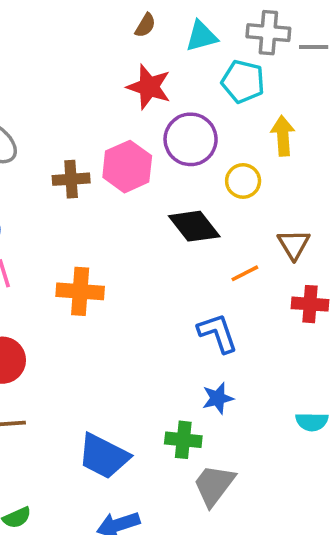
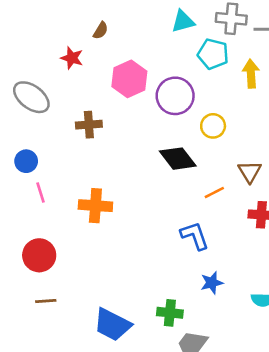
brown semicircle: (145, 25) -> (101, 31), moved
red star: (149, 87) -> (72, 58), moved, size x0.7
yellow arrow: (283, 136) -> (251, 74), moved
pink hexagon: (127, 167) -> (129, 79), moved
blue star: (218, 398) -> (212, 283), moved

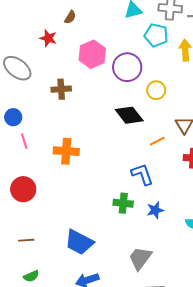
brown line: (46, 301) -> (26, 240), moved
green cross: (170, 313) -> (123, 203), moved

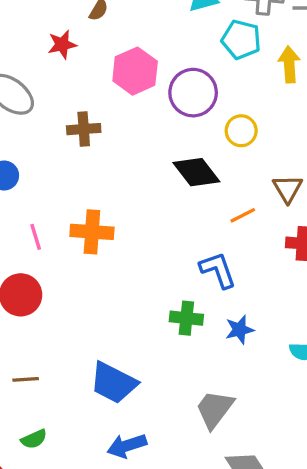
red star: (48, 38) -> (62, 45), turned -30
pink line: (24, 141) -> (36, 237), moved

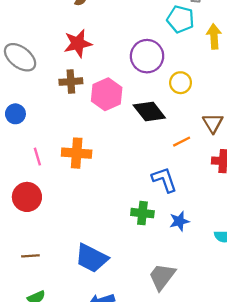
red star: (62, 45) -> (78, 43), moved, size x1.4
pink hexagon: (135, 71) -> (107, 94), moved

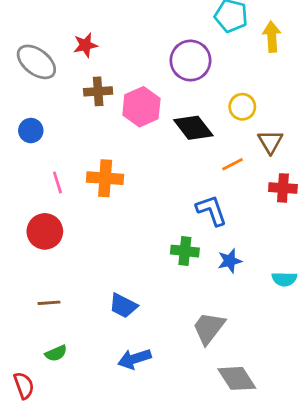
red star: (78, 43) -> (85, 45), moved, size x0.7
yellow circle: (180, 83) -> (242, 107), moved
blue trapezoid: (92, 258) -> (123, 306), size x0.7

